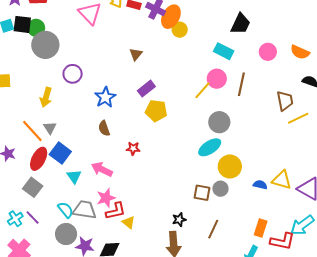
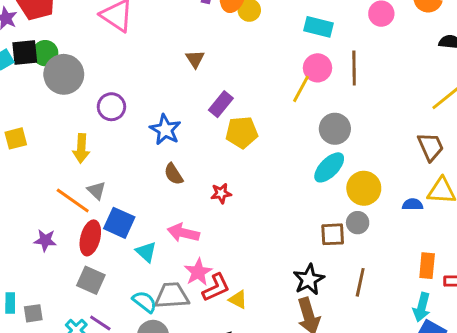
brown trapezoid: (285, 101) -> (431, 147), moved
black star: (179, 220) -> (309, 280), size x1.5

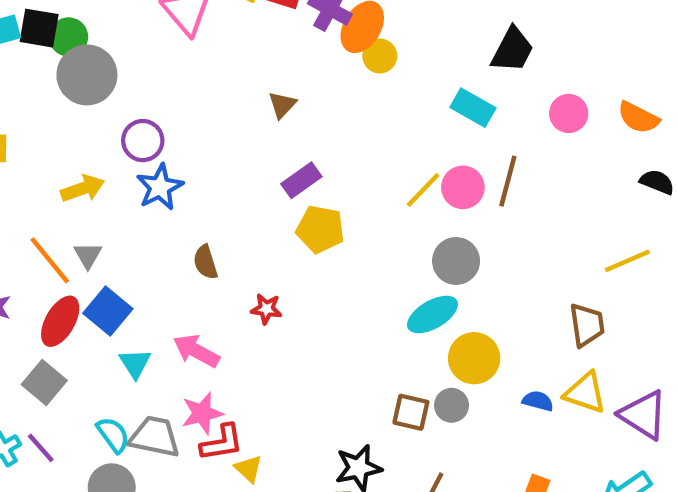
pink circle: (318, 68) -> (463, 187), moved
blue star: (165, 130) -> (160, 187), moved
yellow arrow: (81, 148) -> (83, 188), turned -128

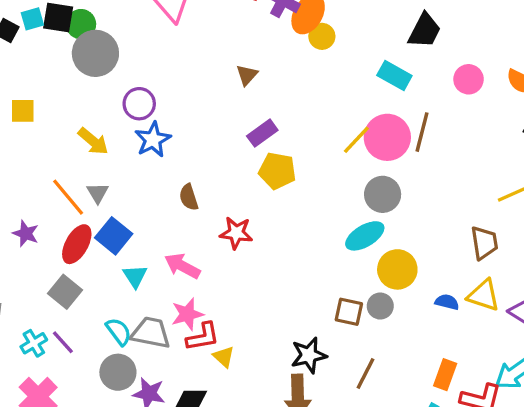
pink circle: (463, 187) -> (387, 137), size x1.4
yellow arrow: (83, 188) -> (93, 141), turned 60
red star: (266, 309) -> (236, 233), size x1.4

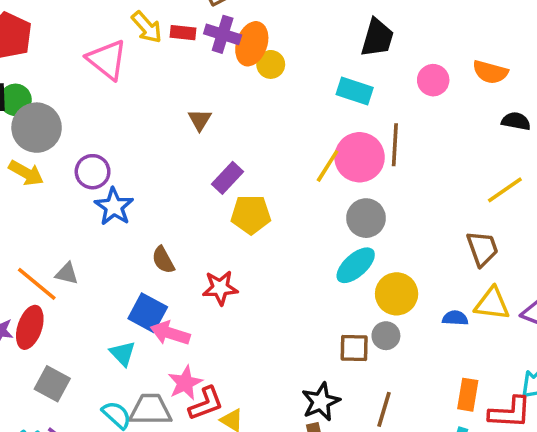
yellow arrow: (93, 141) -> (26, 173), moved
gray triangle: (98, 193) -> (67, 273), turned -35
blue square: (114, 236) -> (148, 313), moved
red ellipse: (77, 244) -> (30, 327), moved

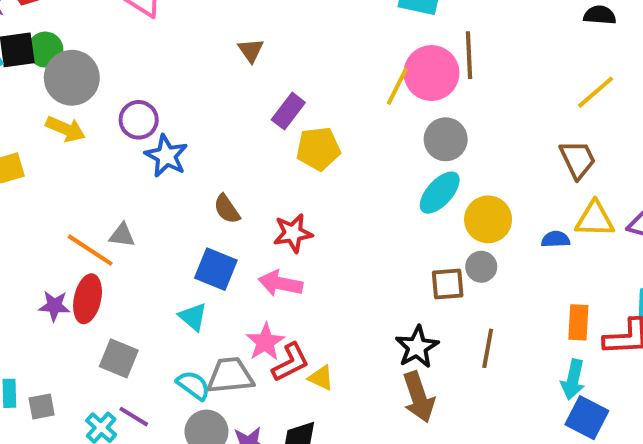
pink arrow: (170, 333) -> (280, 283), moved

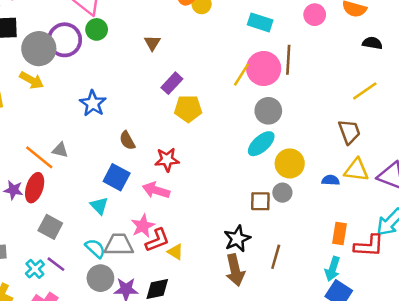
green circle: (45, 50) -> (97, 29), moved
purple circle: (139, 120) -> (65, 40), moved, size x1.4
brown line: (488, 348) -> (276, 257), moved

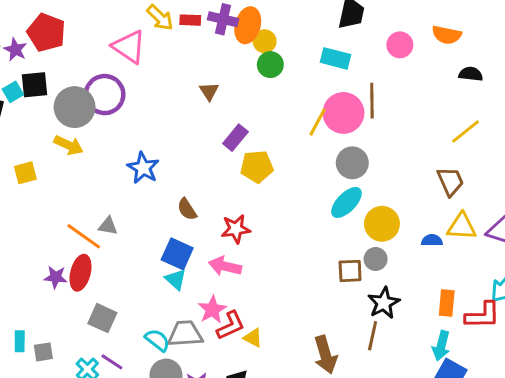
green circle: (97, 29) -> (270, 65), moved
cyan triangle: (99, 206) -> (176, 279), moved
black star: (237, 239) -> (384, 303), moved

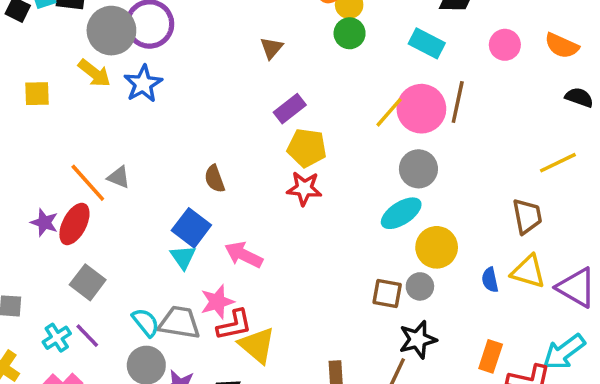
blue star: (143, 168) -> (143, 84), moved
red star: (236, 229) -> (304, 188), moved
blue semicircle: (432, 240) -> (490, 280), turned -114
yellow triangle: (253, 338) -> (257, 345), size x1.6

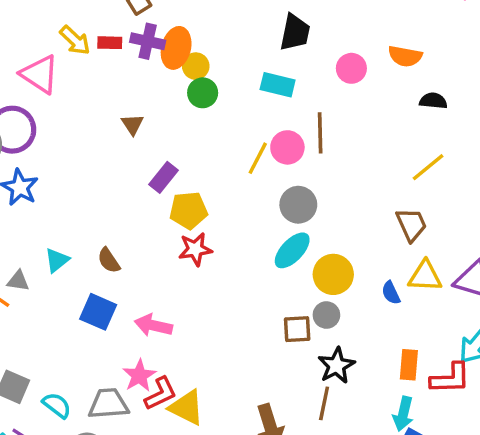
pink circle: (421, 109) -> (287, 147), size x0.7
cyan triangle: (183, 257) -> (57, 260), moved, turned 40
cyan semicircle: (146, 322) -> (57, 405), moved

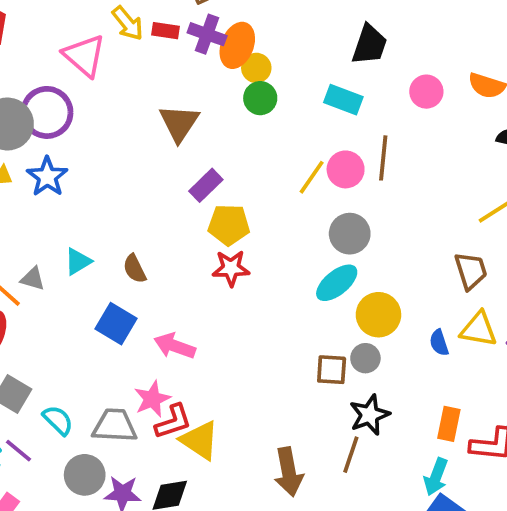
brown triangle: (132, 124) -> (179, 123), size x1.6

